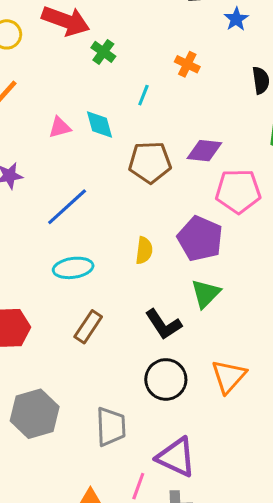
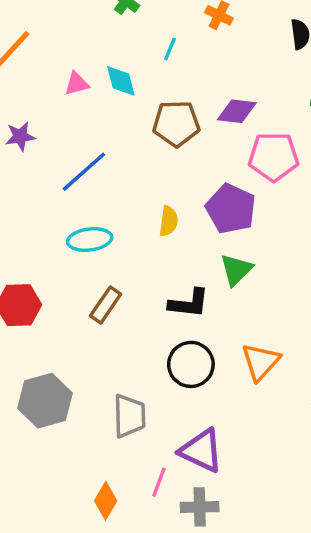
black L-shape: (163, 324) -> (189, 303), turned -51

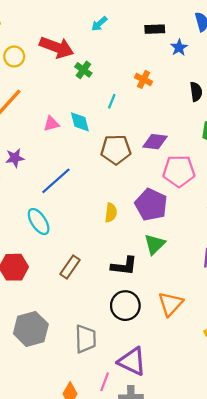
cyan ellipse: (90, 239) -> (39, 222), moved, turned 64

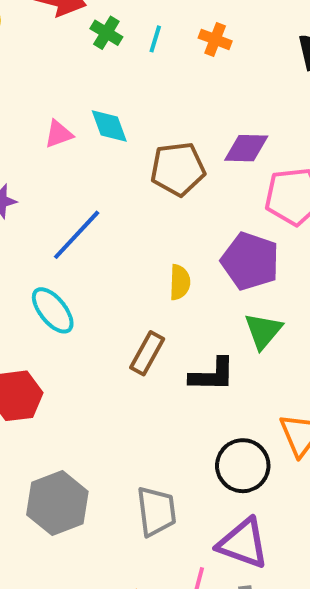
cyan line: (112, 101) -> (155, 39), moved
brown rectangle: (70, 267) -> (147, 353), moved
black circle: (125, 306) -> (243, 466), moved

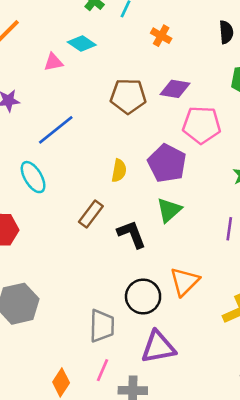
orange cross: (215, 39) -> (161, 36), moved
cyan diamond: (109, 126) -> (82, 43), moved, turned -44
black L-shape: (212, 375) -> (132, 234), turned -120
gray trapezoid: (156, 511) -> (102, 326), moved
purple triangle: (243, 543) -> (158, 347), moved, turned -39

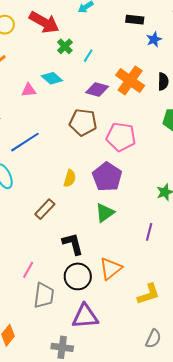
orange cross: (161, 36) -> (130, 80), moved, size x1.8
purple diamond: (175, 89) -> (97, 89), moved
pink pentagon: (202, 125) -> (121, 137), moved
black L-shape: (132, 234) -> (73, 244), moved
pink line: (103, 370) -> (28, 270), moved

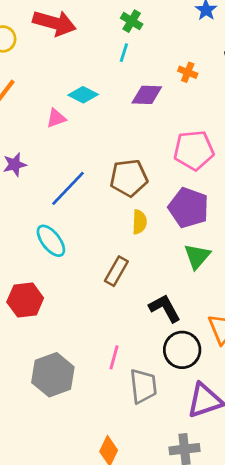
green cross: (65, 46) -> (132, 21), moved
orange cross: (130, 80) -> (188, 72), size x0.5
brown pentagon: (83, 122) -> (129, 178), moved

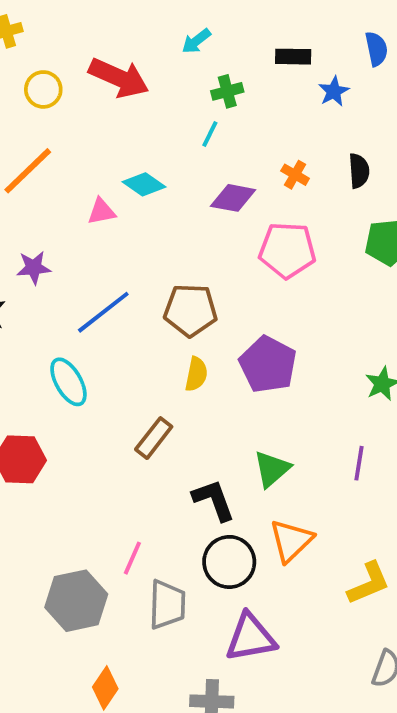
green cross: (132, 21) -> (227, 91), turned 35
pink pentagon: (194, 150) -> (287, 250), moved
green triangle: (197, 256) -> (272, 469), moved
gray hexagon: (53, 375) -> (76, 601), moved

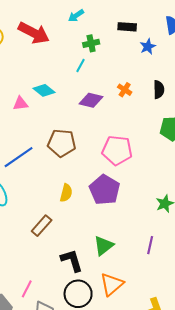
pink pentagon: (287, 250) -> (117, 150), moved
brown pentagon: (190, 310) -> (62, 143), moved

